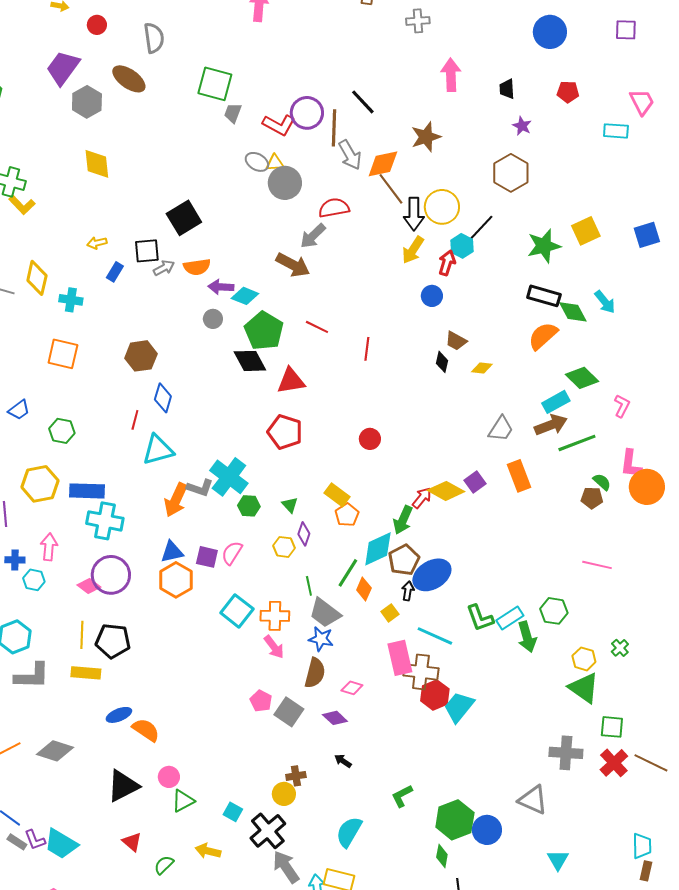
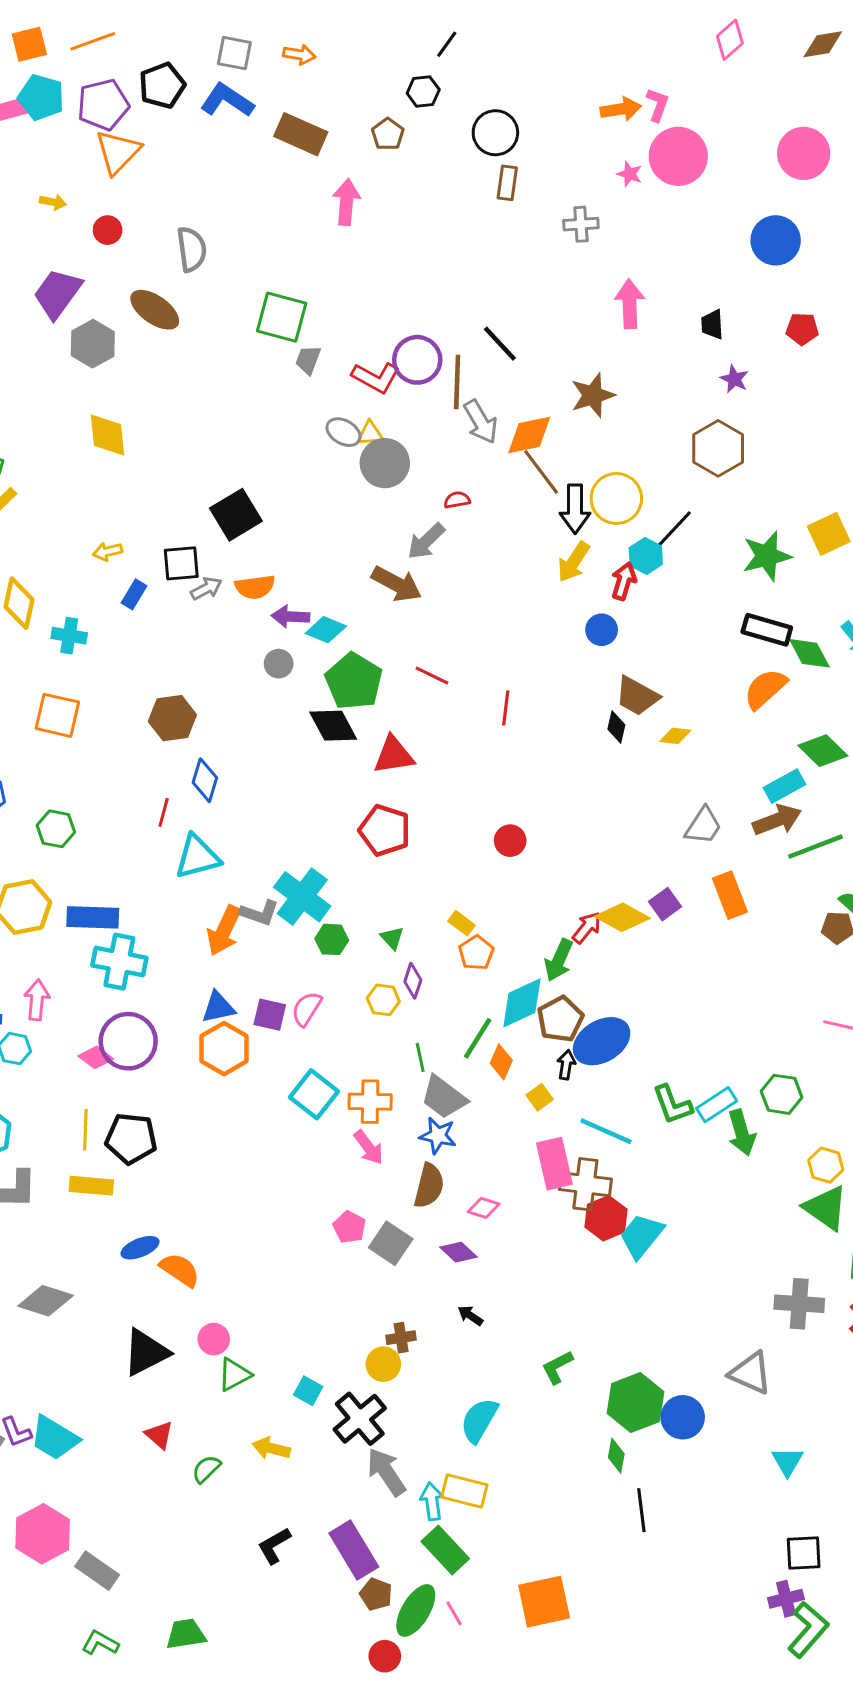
red semicircle: (334, 208) -> (457, 500), size x0.6
brown trapezoid: (456, 341) -> (637, 696), size x1.4
yellow rectangle: (337, 495) -> (461, 923), size x0.7

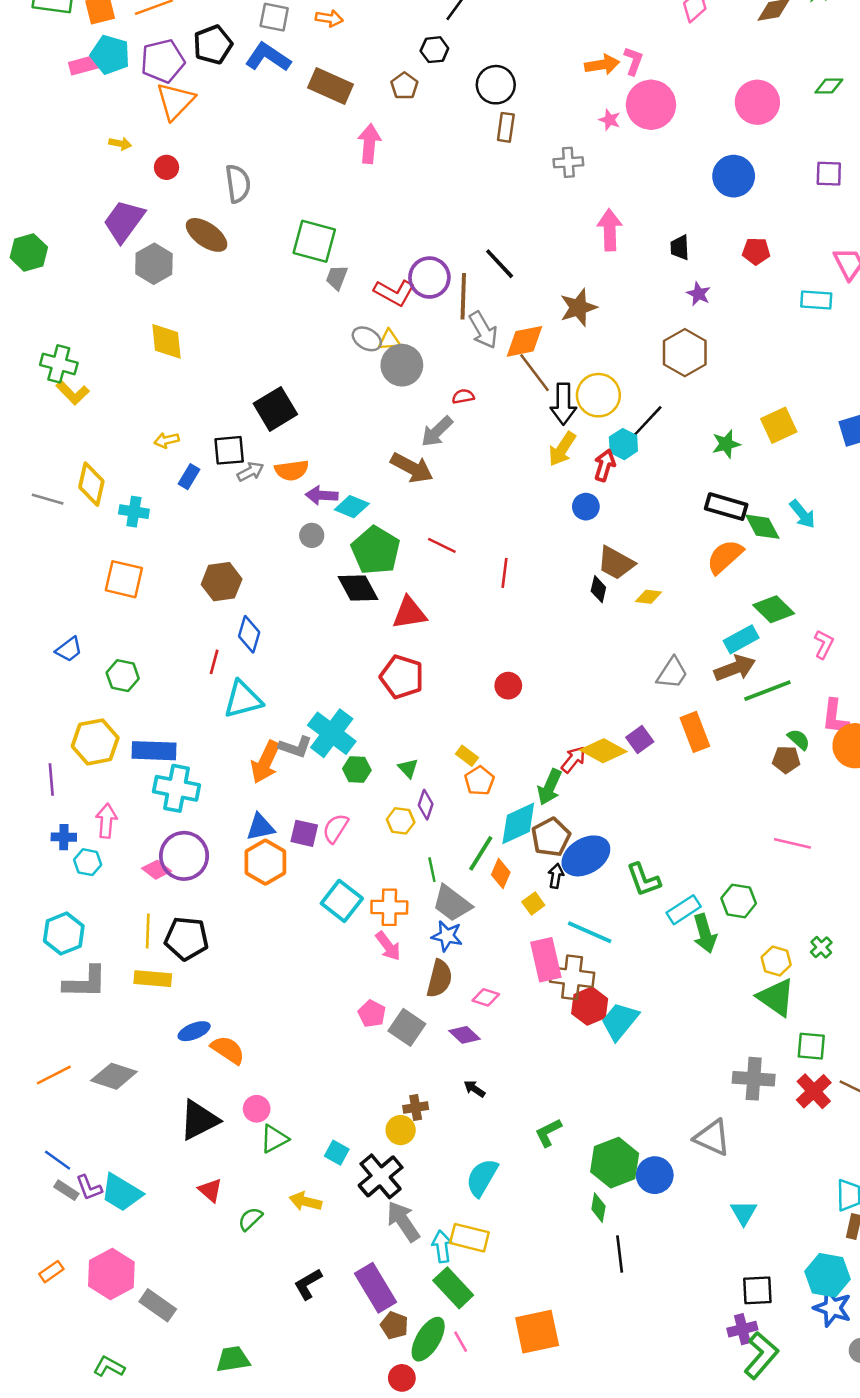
green star: (767, 556) -> (726, 444), size x0.7
green L-shape: (672, 1105) -> (643, 880), moved
green L-shape: (100, 1643) -> (109, 1367), moved

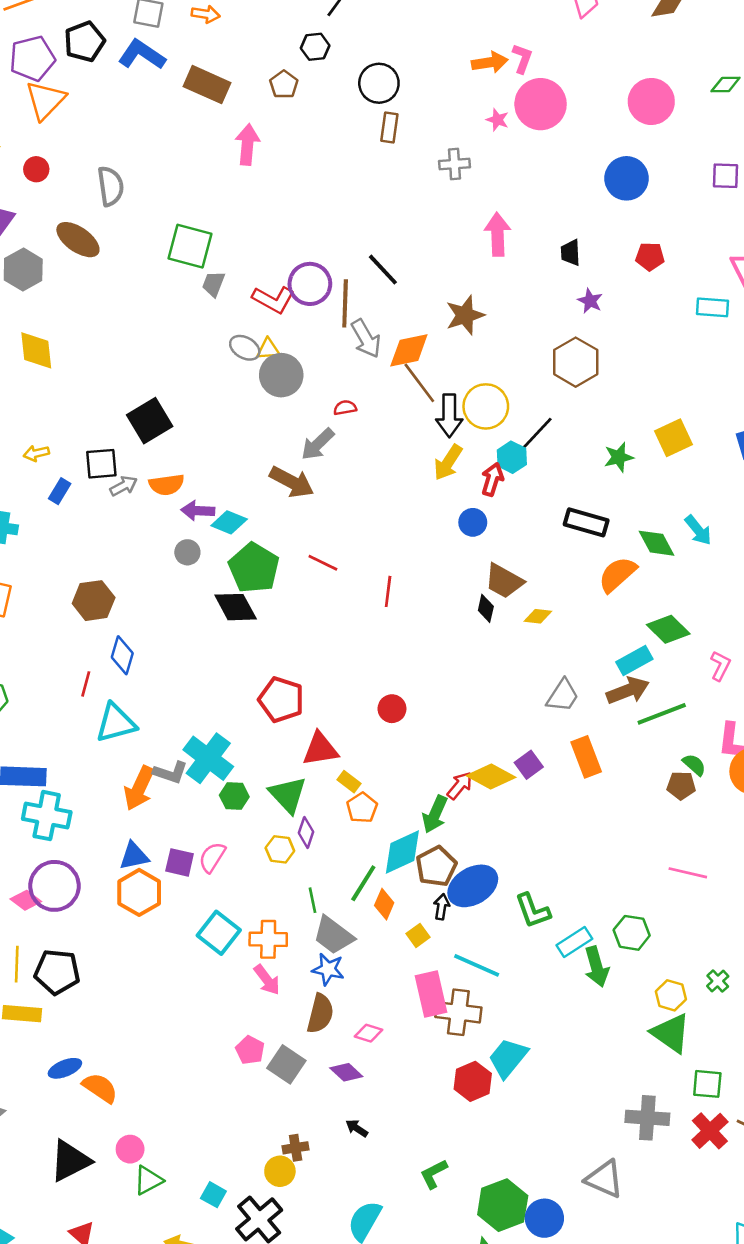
black rectangle: (726, 507) -> (586, 522), moved
red triangle: (409, 613) -> (320, 749), moved
green triangle: (408, 768) -> (288, 795), size x1.8
red hexagon: (590, 1006) -> (473, 1081), moved

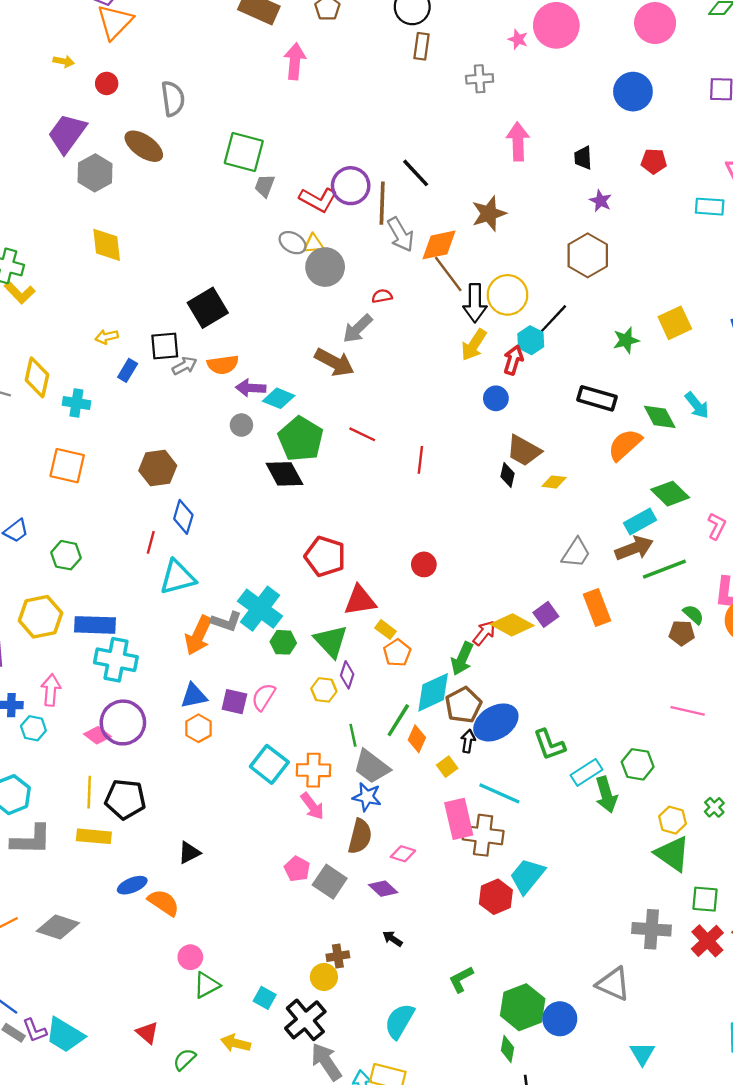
orange hexagon: (139, 892) -> (198, 728), size x0.7
black triangle: (70, 1161) -> (189, 853), moved, size x0.6

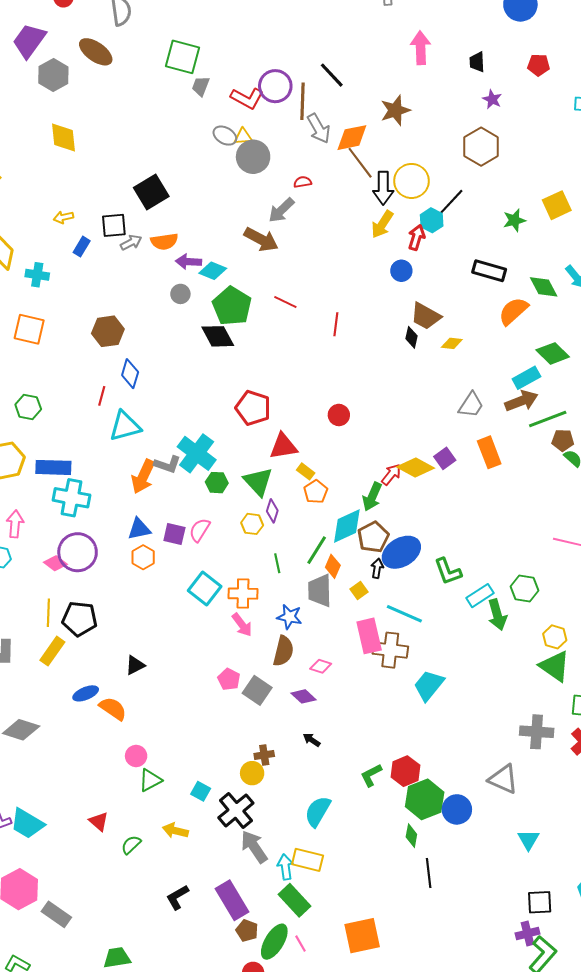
brown pentagon: (682, 633) -> (563, 440), moved
gray trapezoid: (372, 767) -> (320, 591), moved, turned 52
yellow rectangle: (94, 836) -> (52, 651), turned -60
red hexagon: (496, 897) -> (405, 771), moved

